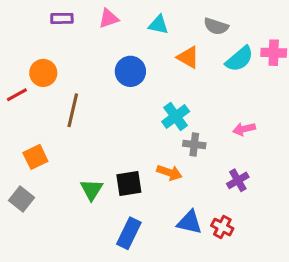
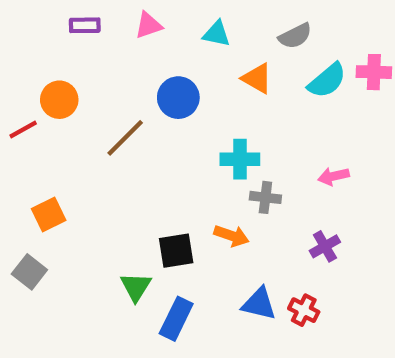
gray semicircle: (216, 26) -> (295, 36), turned -45
brown line: (73, 110) -> (125, 138), moved, turned 32
cyan cross: (176, 117) -> (240, 159), turned 36
green triangle: (92, 190) -> (136, 287), moved

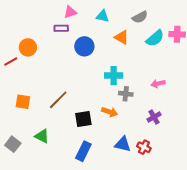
purple rectangle: (85, 25) -> (61, 28), moved
brown line: (125, 138) -> (58, 100), moved
orange square: (49, 214) -> (23, 102), turned 35
gray square: (29, 272) -> (13, 144), moved
green triangle: (136, 287) -> (42, 136), moved, turned -35

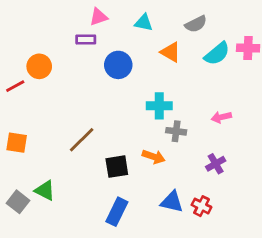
orange square: (23, 102) -> (17, 143), moved
green triangle: (42, 136) -> (45, 191), moved

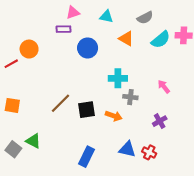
pink arrow: (221, 117) -> (164, 87), turned 64
black square: (117, 167) -> (87, 110), moved

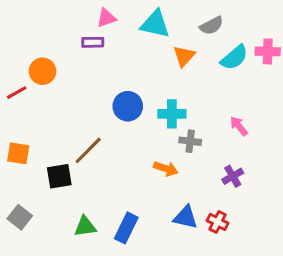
cyan triangle: (106, 17) -> (155, 24), size x1.5
orange triangle: (126, 39) -> (184, 56), turned 42
blue circle: (88, 48) -> (128, 106), moved
black square: (87, 110) -> (59, 176), moved
green triangle: (33, 141) -> (85, 226), moved, turned -35

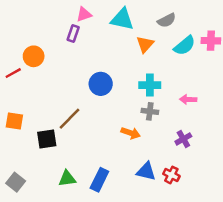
purple rectangle: (93, 42) -> (73, 34), turned -70
cyan cross: (172, 114) -> (150, 85), moved
pink arrow: (239, 126) -> (188, 99), turned -49
gray square: (20, 217) -> (16, 182), moved

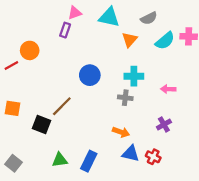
gray cross: (150, 111) -> (125, 98), moved
orange arrow: (131, 133) -> (121, 132), moved
black square: (47, 139) -> (41, 125), turned 30

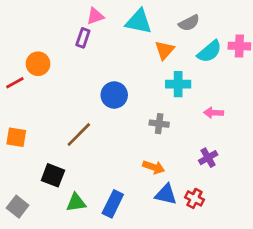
cyan cross: (134, 76) -> (178, 84), moved
black square: (41, 125) -> (53, 175), moved

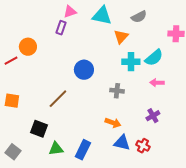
cyan semicircle: (209, 51) -> (154, 58), moved

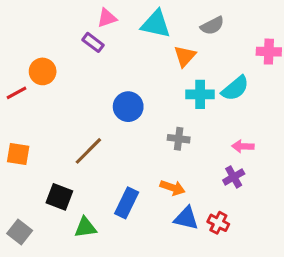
purple rectangle: (61, 28) -> (93, 42), turned -72
pink arrow: (157, 83) -> (243, 146), moved
blue rectangle: (83, 150) -> (127, 203), moved

